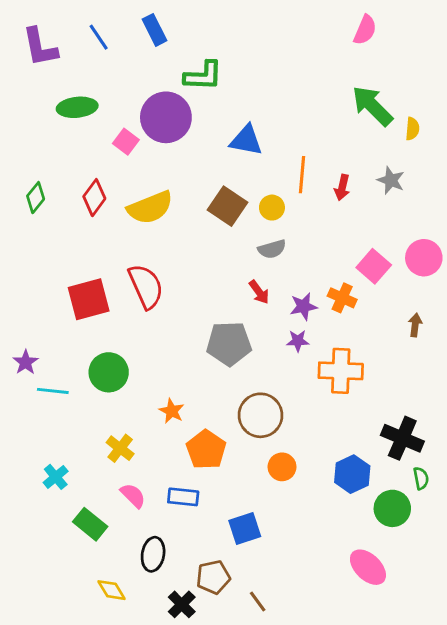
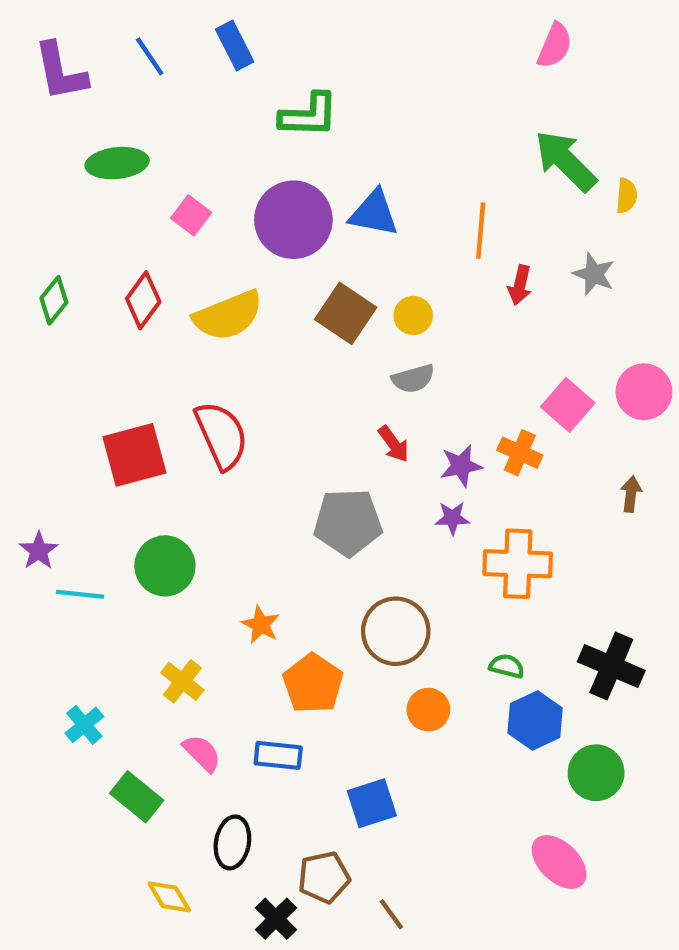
purple circle: (166, 117) -> (293, 220), moved
orange line: (302, 175) -> (481, 231), moved
green semicircle: (421, 478) -> (507, 666), moved, turned -65

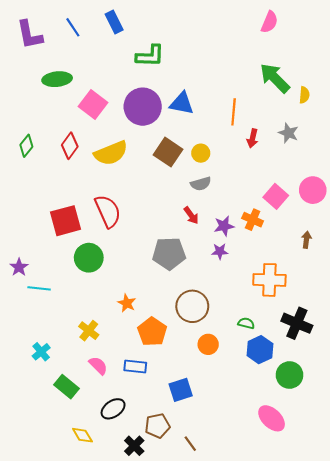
pink square: (191, 215) -> (93, 104), size x1.5
orange cross: (518, 564) -> (269, 280), moved
green circle: (165, 566) -> (89, 258), moved
black ellipse: (232, 842) -> (113, 409), turned 45

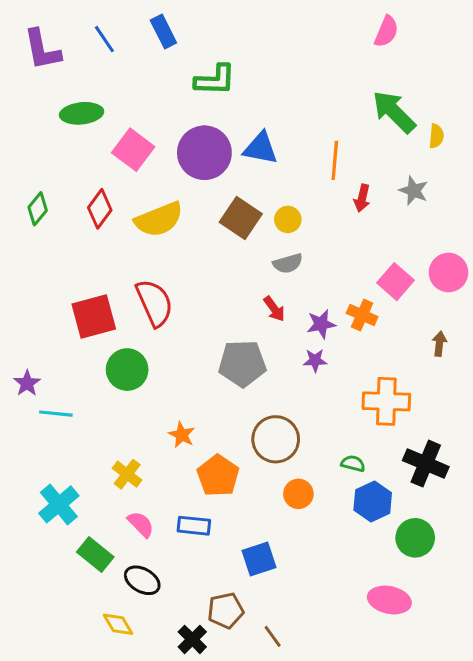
cyan cross: (41, 352) -> (59, 504), size x1.5
black ellipse: (113, 409) -> (142, 580), moved, turned 65
pink ellipse: (272, 418) -> (389, 600), turned -32

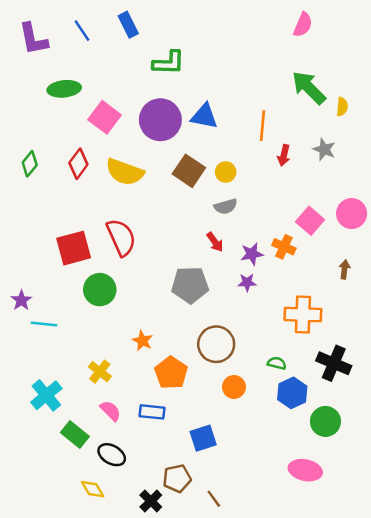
yellow semicircle: (159, 219) -> (125, 172), turned 42

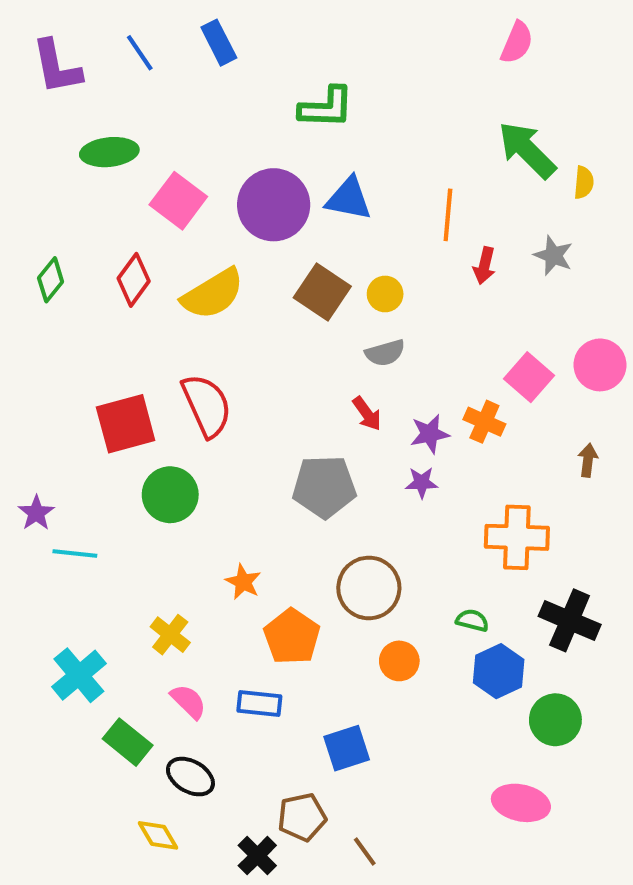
green L-shape: (169, 63) -> (326, 107), moved
yellow semicircle: (125, 172) -> (213, 294), turned -51

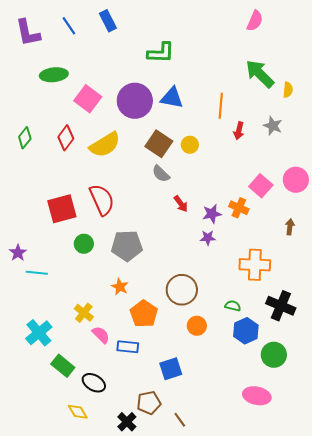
gray semicircle: (385, 353) -> (161, 174), moved, turned 60
gray pentagon: (324, 487) -> (127, 246), moved
green circle: (170, 495) -> (84, 244), size x0.7
pink semicircle: (188, 702) -> (101, 335), moved

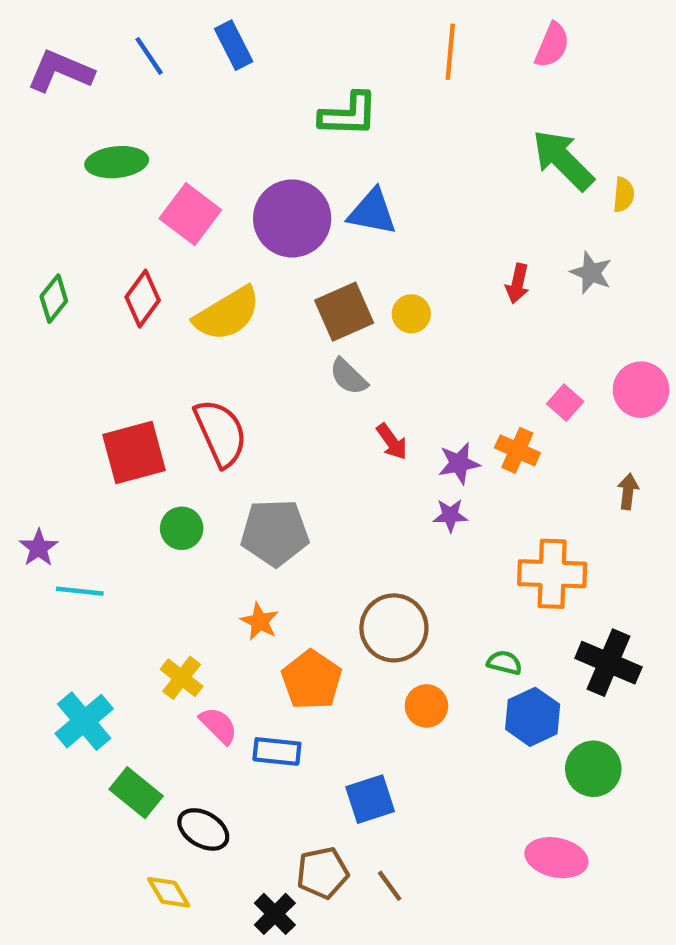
purple L-shape: (28, 33) -> (60, 71), turned 124
orange line: (221, 106) -> (450, 52), moved
brown square: (159, 144) -> (344, 312), turned 32
pink square: (261, 186) -> (565, 403), size x0.7
brown line: (180, 420) -> (390, 886), moved

